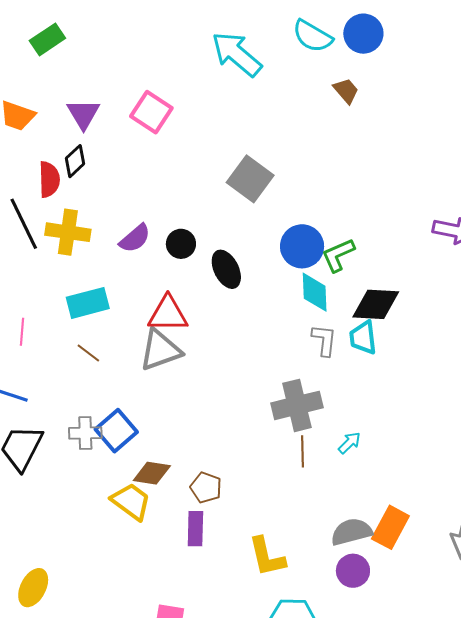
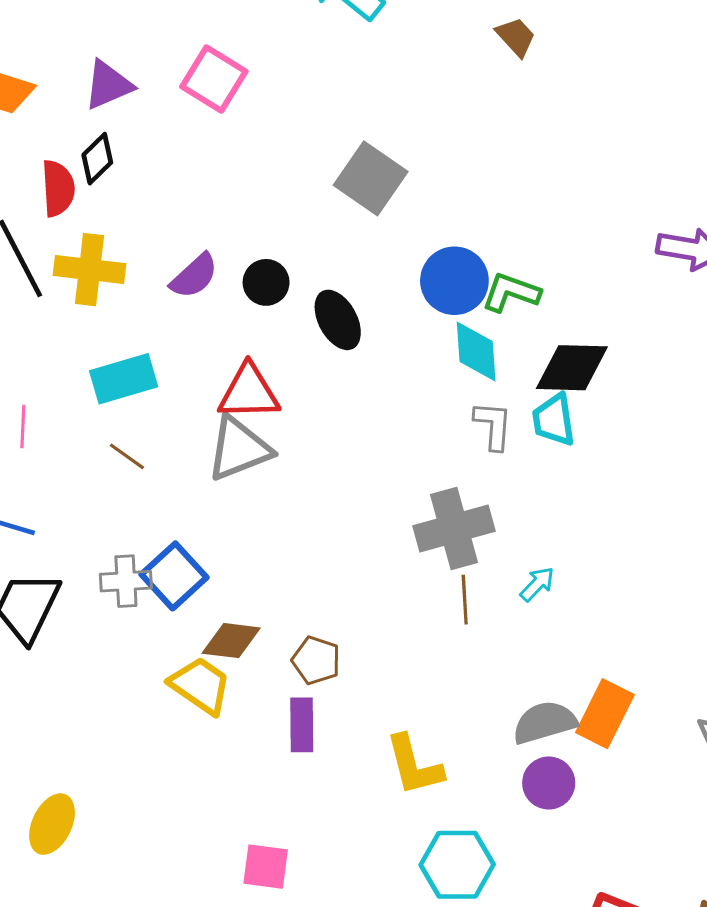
purple triangle: (83, 114) -> (108, 85), turned 39
green L-shape: (338, 255) -> (511, 292), turned 45

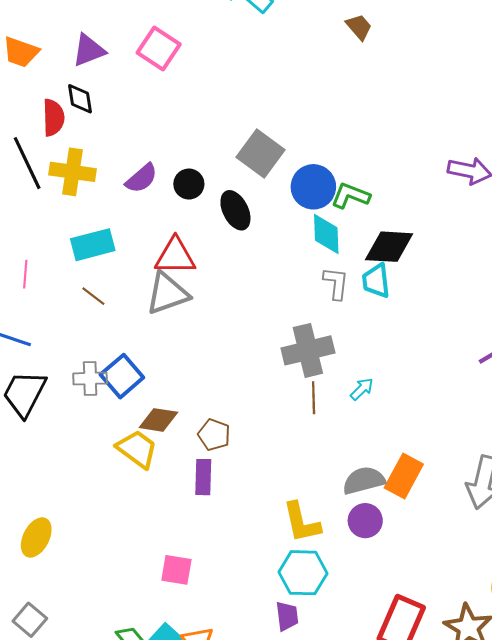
black diamond: (97, 159) -> (80, 99), turned -56
gray square: (371, 178) -> (261, 153), moved
yellow L-shape: (414, 765) -> (301, 522), moved

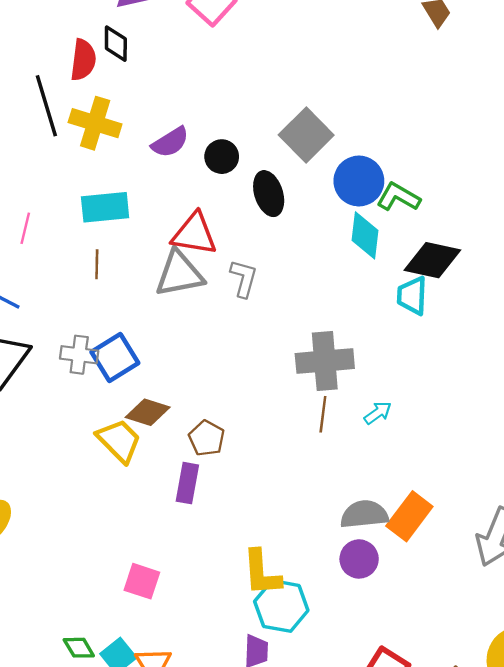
gray L-shape: (336, 283) -> (244, 278), moved
brown line: (93, 296) -> (97, 264), turned 45
yellow L-shape: (301, 522) -> (262, 573), moved

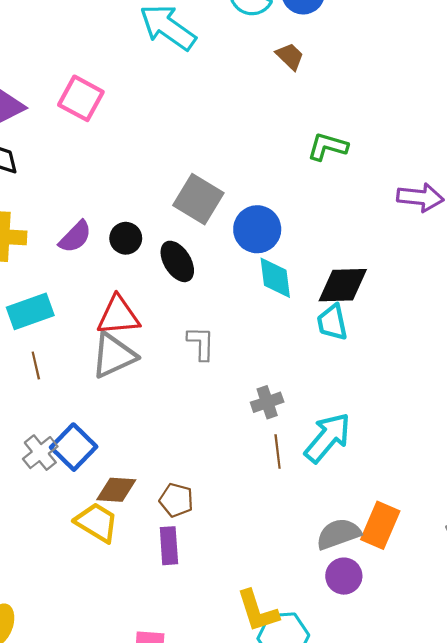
green L-shape: (398, 197) -> (328, 147), moved
gray L-shape: (244, 278) -> (201, 343), moved
gray cross: (79, 355) -> (40, 453), turned -32
gray cross: (325, 361) -> (267, 402), size x0.6
cyan arrow: (378, 413) -> (328, 438), size x2.0

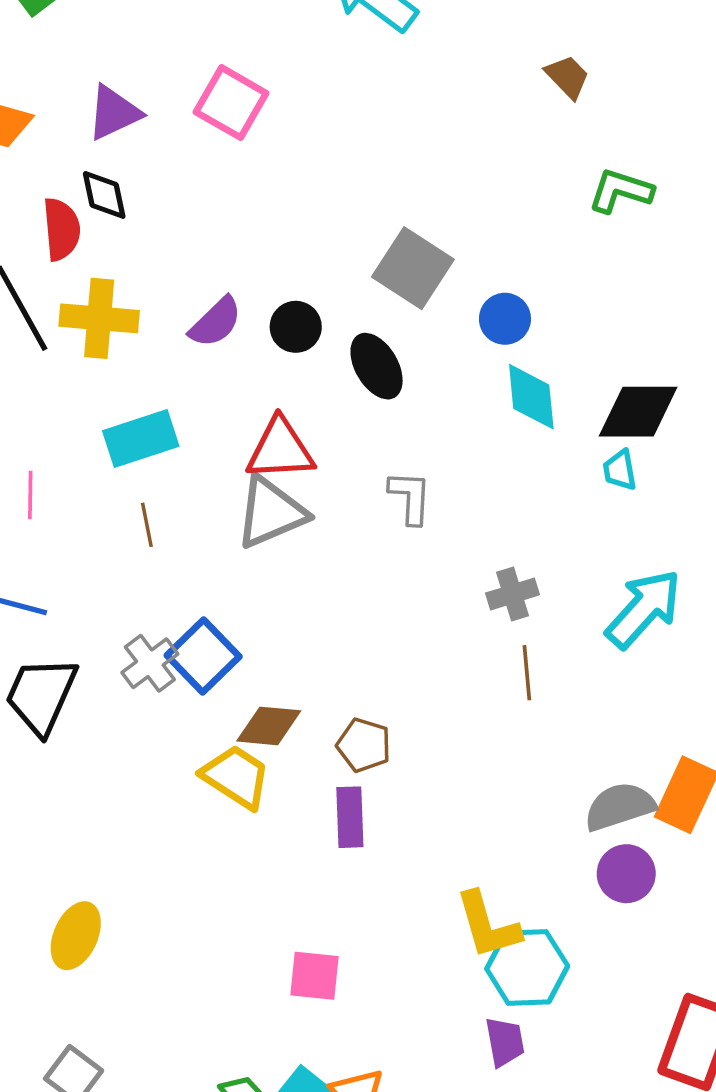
brown trapezoid: (290, 56) -> (567, 77), moved
blue circle: (257, 229) -> (505, 319), size x0.7
cyan trapezoid: (332, 322) -> (620, 470), size x0.7
cyan arrow: (328, 438) -> (644, 609), moved

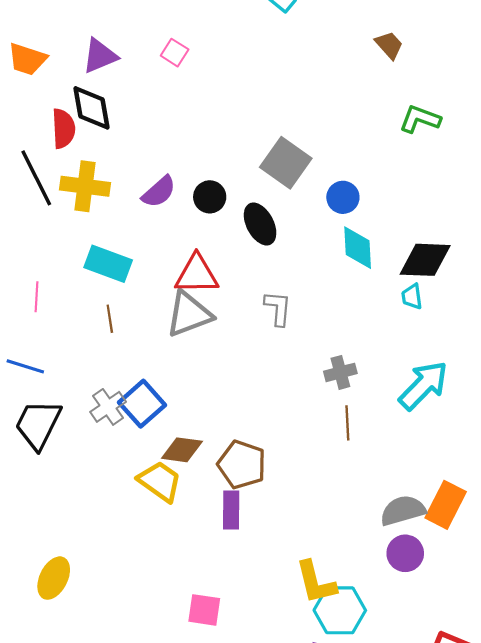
pink square: (231, 103) -> (175, 53), size x0.6
black diamond: (104, 195) -> (91, 108), size x1.4
cyan rectangle: (141, 439) -> (108, 264), turned 36
brown pentagon: (364, 745) -> (242, 465), size x1.4

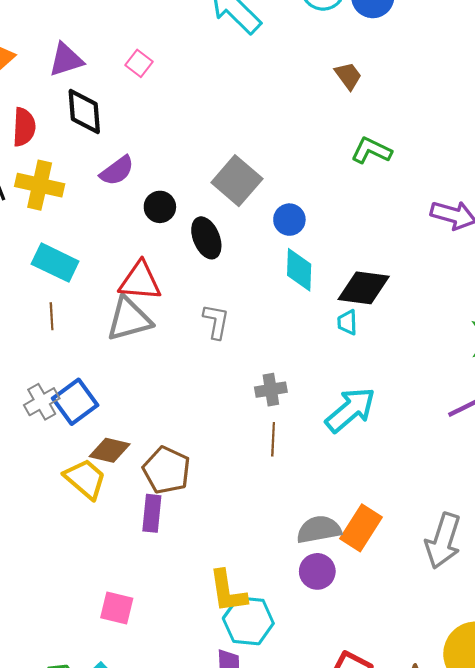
black diamond: (91, 108) -> (84, 112), moved
purple semicircle: (159, 192) -> (117, 171), moved

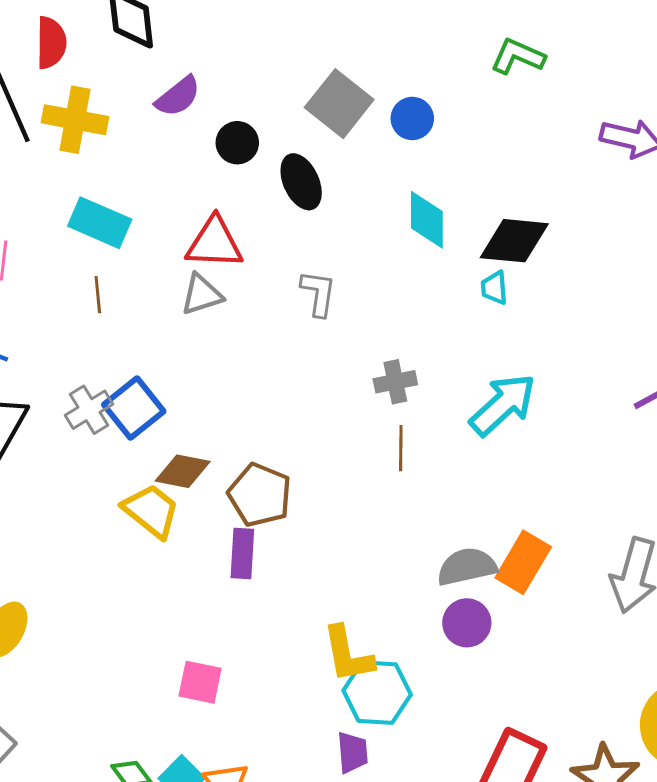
blue circle: (289, 220) -> (412, 118), moved
gray triangle: (129, 319) -> (202, 295), size x0.7

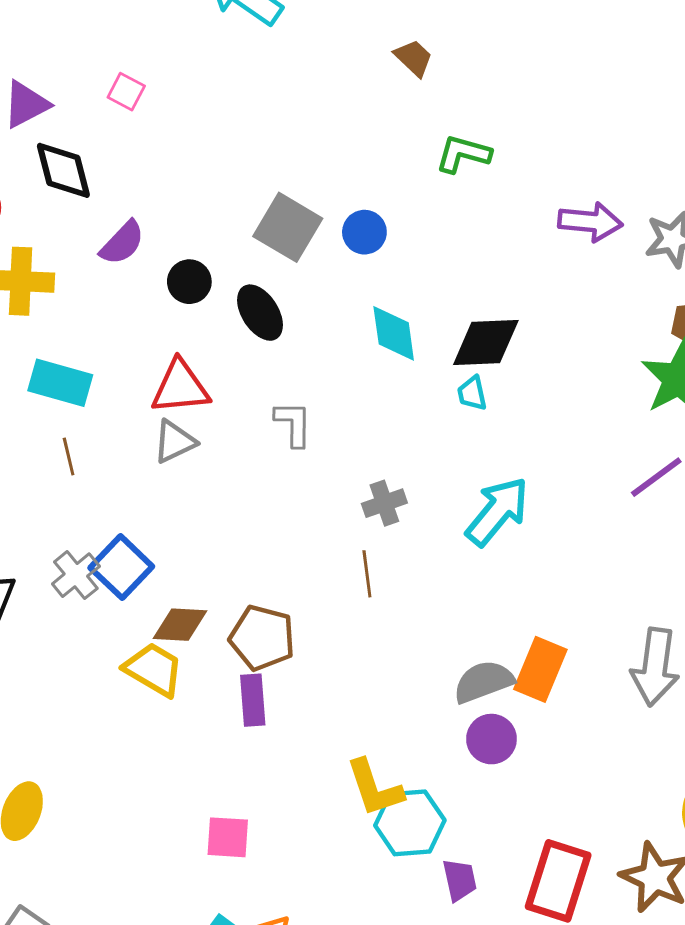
brown line: (401, 448) -> (367, 574), moved
purple trapezoid: (352, 752) -> (460, 880), moved

